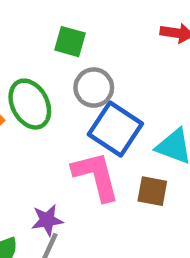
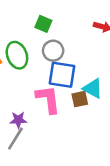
blue square: (115, 129) -> (62, 75), turned -32
brown square: (152, 191) -> (80, 99), moved, turned -30

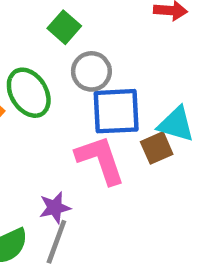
green square: (43, 24) -> (64, 27), turned 30

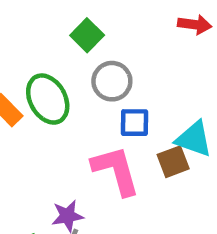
blue square: (116, 111) -> (135, 123), size x0.6

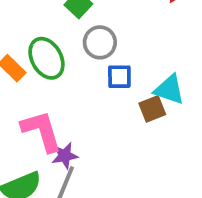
pink L-shape: (116, 170) -> (42, 131), moved

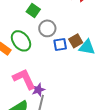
brown square: (152, 109) -> (76, 41), moved

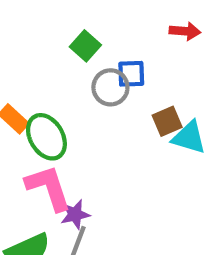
green ellipse: (21, 41) -> (46, 137), moved
blue square: (60, 45) -> (131, 74), moved

